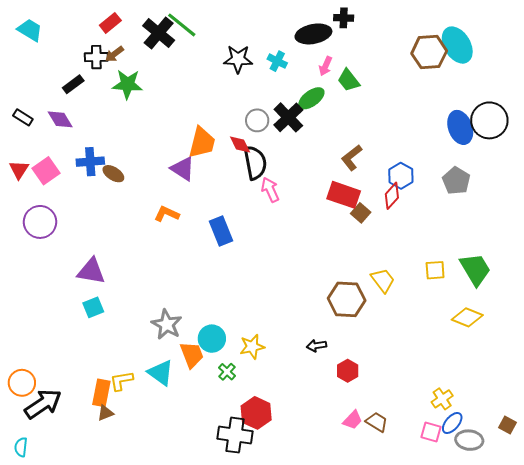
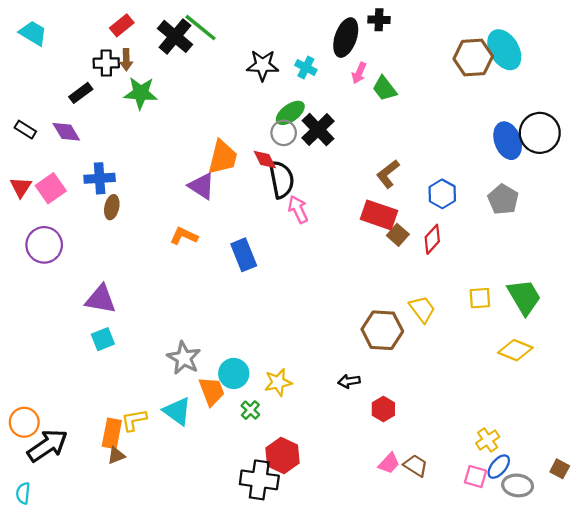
black ellipse: (313, 34) -> (346, 38), turned -60
brown arrow: (114, 54) -> (126, 60), turned -54
green ellipse: (311, 98) -> (290, 113), moved
brown ellipse: (113, 174) -> (112, 207), moved, turned 70
red diamond: (392, 196) -> (432, 239), moved

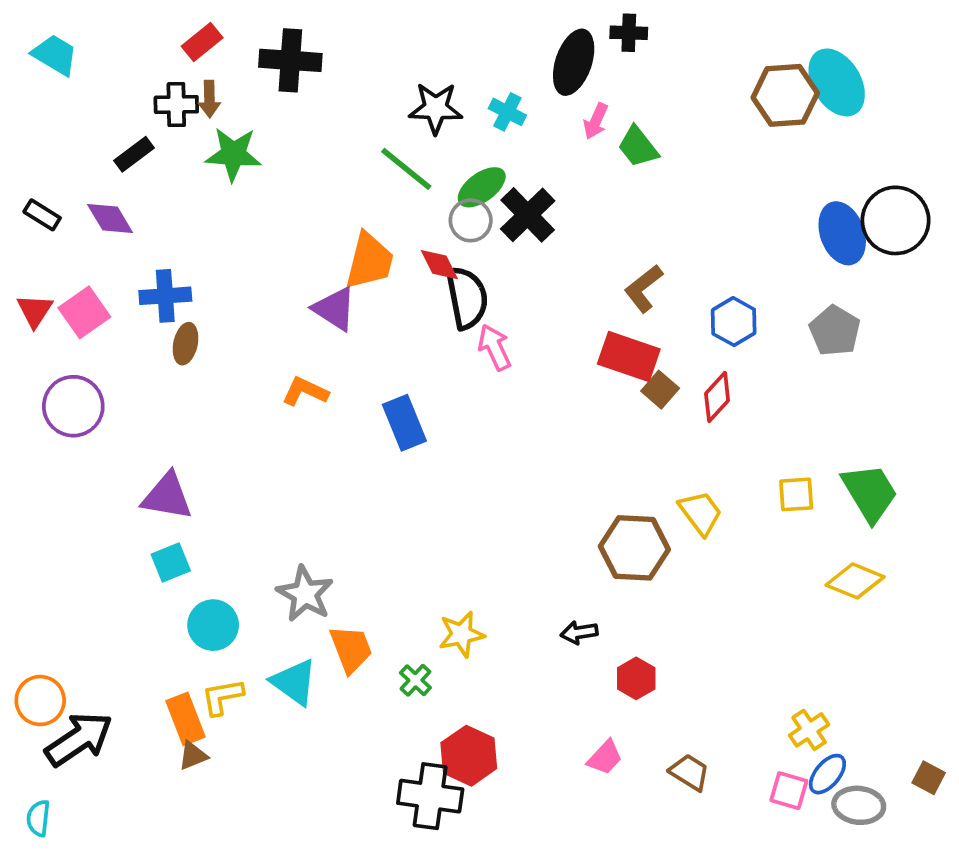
green line: (200, 28) -> (406, 169), moved
black cross: (175, 36) -> (290, 60), turned -36
cyan circle: (234, 373) -> (213, 625), moved
orange rectangle: (112, 433) -> (186, 719), turned -32
pink trapezoid: (389, 463) -> (605, 758), moved

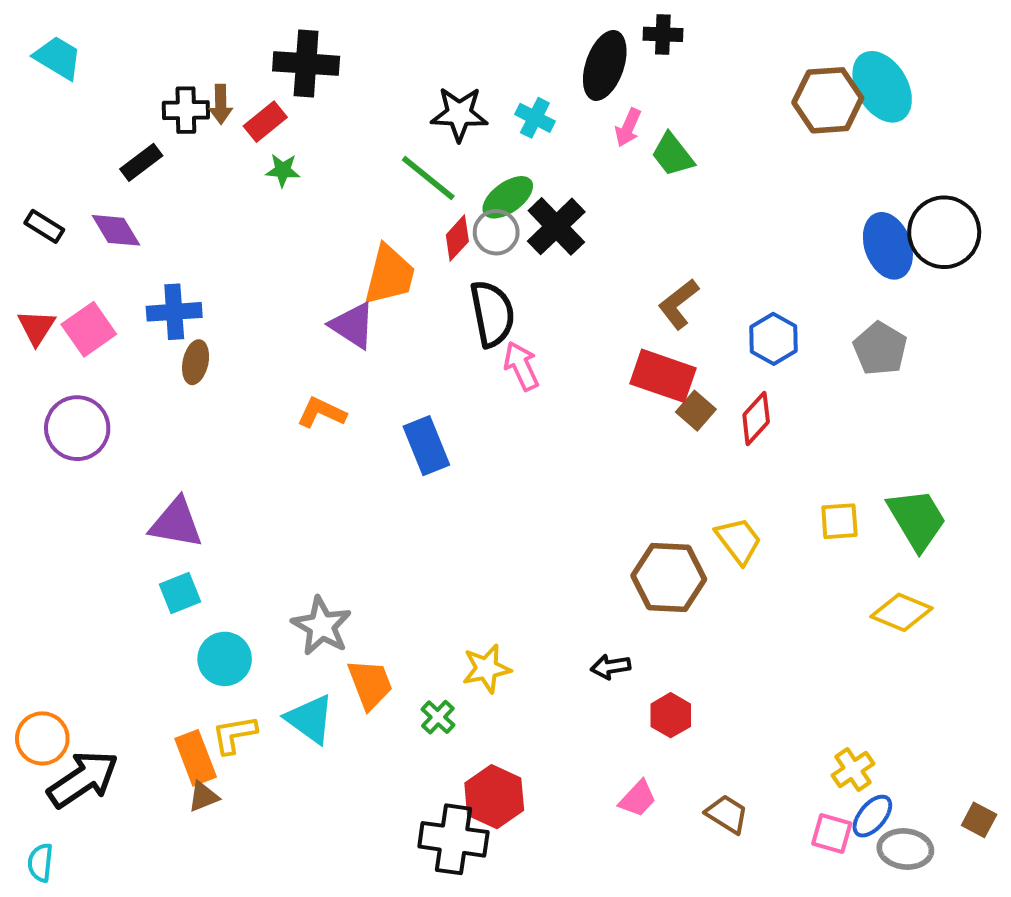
red rectangle: (202, 42) -> (265, 122), moved
green star: (233, 154) -> (283, 170), moved, size x0.6
red diamond: (439, 265) -> (457, 238), moved, turned 69

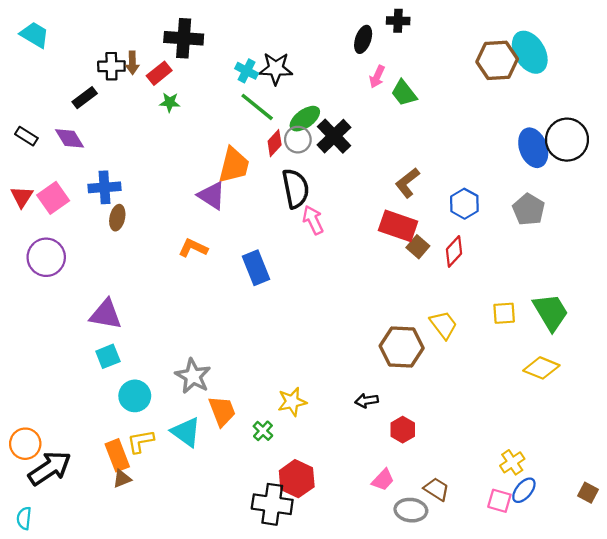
black ellipse: (605, 65) -> (363, 39), size x0.7
cyan cross: (535, 118) -> (247, 71), moved
gray ellipse: (905, 849) -> (411, 510), moved

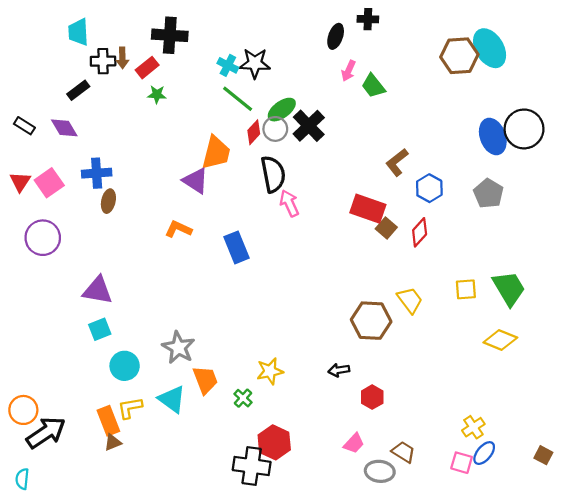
cyan trapezoid: (35, 35) -> (78, 32), moved, turned -124
brown L-shape: (407, 183) -> (397, 162), moved

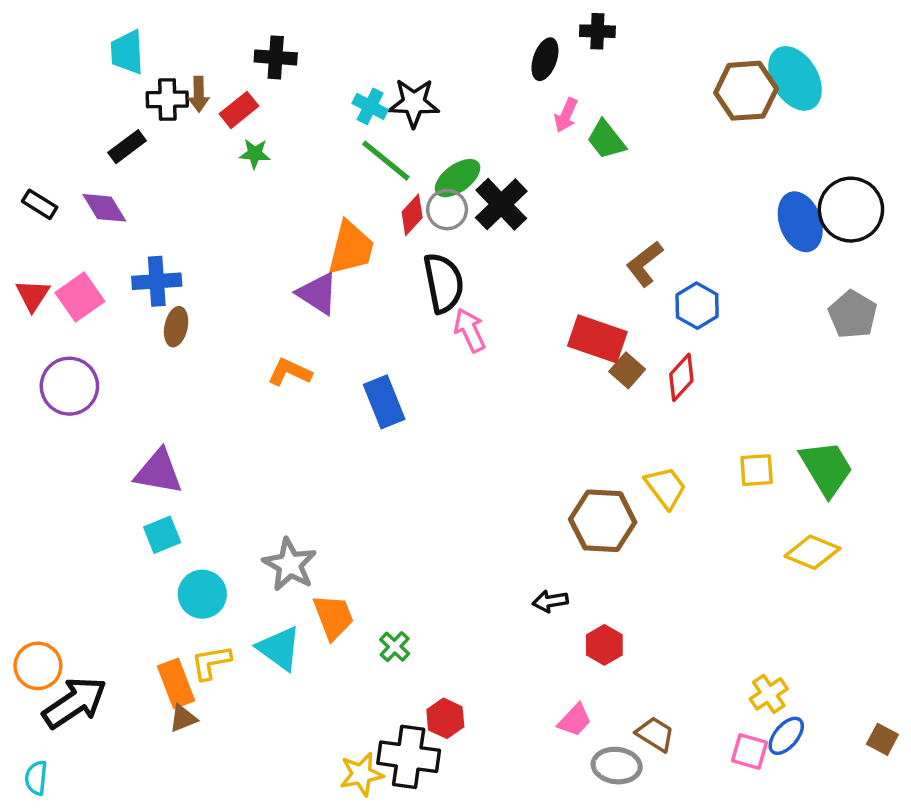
black cross: (170, 35) -> (276, 57), size x0.7
gray pentagon: (488, 194) -> (853, 314), moved
yellow star: (270, 371) -> (361, 774), moved
red hexagon: (274, 442) -> (445, 718), size x0.7

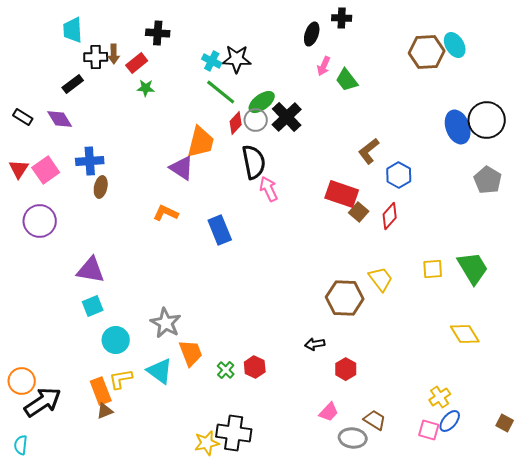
cyan ellipse: (795, 78) -> (455, 45), size x0.7
yellow diamond: (812, 552) -> (465, 334), moved, turned 36
red hexagon: (445, 718) -> (255, 367), moved

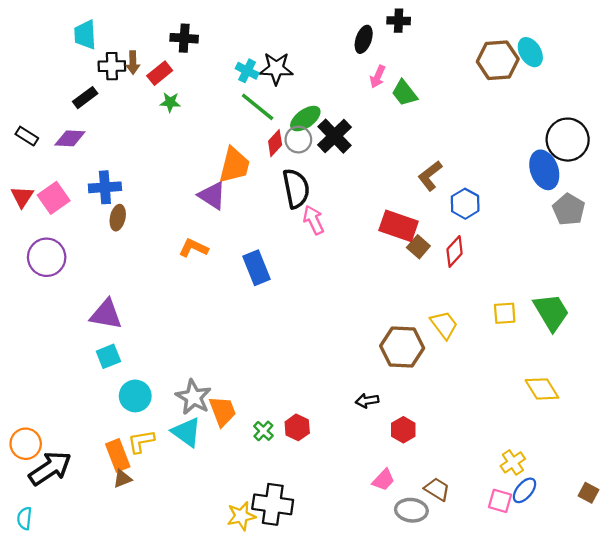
purple diamond: (60, 119) -> (70, 138), turned -56
blue ellipse: (458, 127) -> (544, 170), moved
gray star: (166, 323) -> (193, 397), moved

